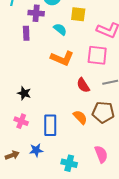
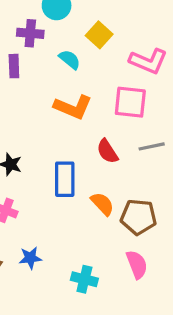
yellow square: (78, 14) -> (99, 35), turned 35
brown pentagon: (103, 112) -> (139, 217), moved
blue rectangle: (50, 125) -> (65, 179), moved

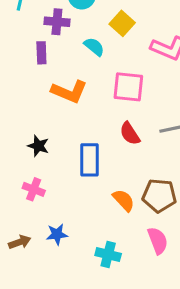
pink square: (130, 102) -> (128, 87), moved
orange L-shape: (73, 107) -> (69, 92), moved
orange semicircle: (102, 204) -> (124, 200), moved

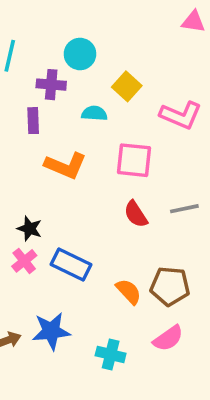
cyan semicircle: (94, 47) -> (94, 113), turned -35
blue rectangle: (89, 160) -> (71, 265), moved, turned -64
pink cross: (34, 189) -> (24, 261), moved, turned 30
blue star: (57, 234) -> (51, 331), size x1.5
pink semicircle: (158, 241) -> (168, 338), turned 76

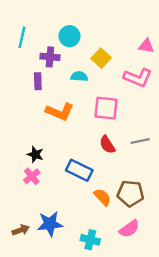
pink triangle: (193, 22) -> (146, 46), moved
blue rectangle: (71, 265) -> (79, 170), moved

